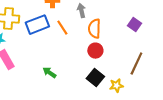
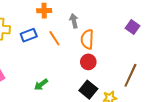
blue rectangle: (37, 25) -> (29, 35), size x0.7
purple square: (134, 25) -> (132, 27), moved
green arrow: (49, 73) -> (41, 85), turned -72

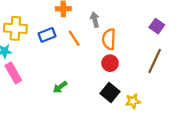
brown line: (130, 75) -> (155, 61), moved

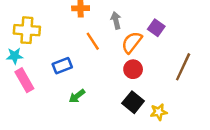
purple square: (157, 26) -> (156, 28), moved
blue rectangle: (47, 35) -> (62, 66), moved
orange semicircle: (109, 39) -> (132, 42), turned 36

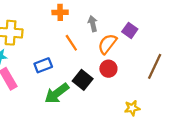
green arrow: (77, 96) -> (57, 93), size x1.6
black square: (133, 102) -> (83, 80), moved

